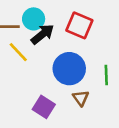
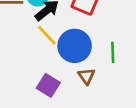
yellow line: (18, 52) -> (47, 35), moved

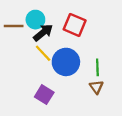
brown triangle: (86, 76) -> (96, 87), moved

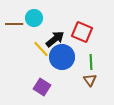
red square: (75, 25) -> (82, 32), moved
black arrow: (43, 33) -> (55, 39), moved

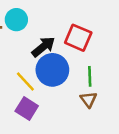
yellow line: (41, 49) -> (25, 81), moved

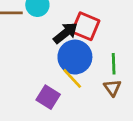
red square: (78, 38) -> (86, 26), moved
yellow line: (25, 81) -> (72, 78), moved

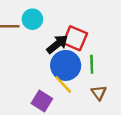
green line: (114, 64) -> (92, 64), moved

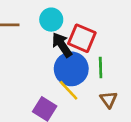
cyan circle: (32, 19) -> (51, 20), moved
black arrow: (57, 44) -> (62, 45), turned -85

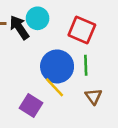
red square: (82, 38) -> (82, 30), moved
black arrow: (62, 45) -> (19, 27), moved

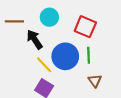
black arrow: (19, 27) -> (35, 39), moved
yellow line: (54, 87) -> (44, 65), moved

